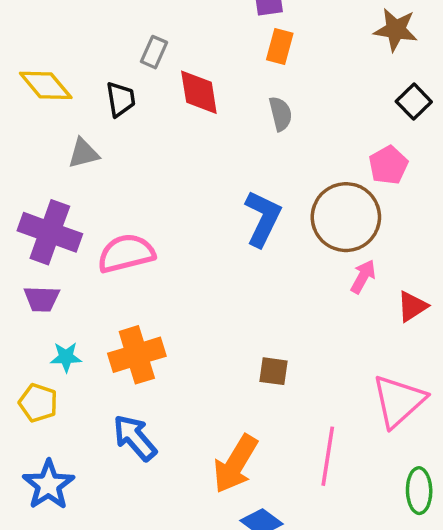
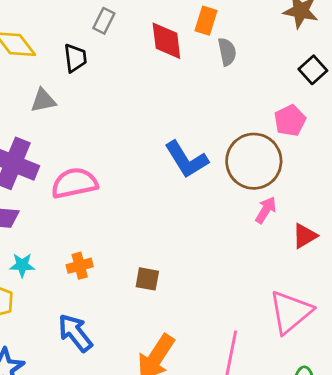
red diamond: (199, 92) -> (166, 41), moved
gray semicircle: (280, 114) -> (227, 52), moved
blue L-shape: (263, 219) -> (186, 159), turned 120
orange cross: (137, 355) -> (80, 266), size x0.6
brown square: (274, 371) -> (147, 279), moved

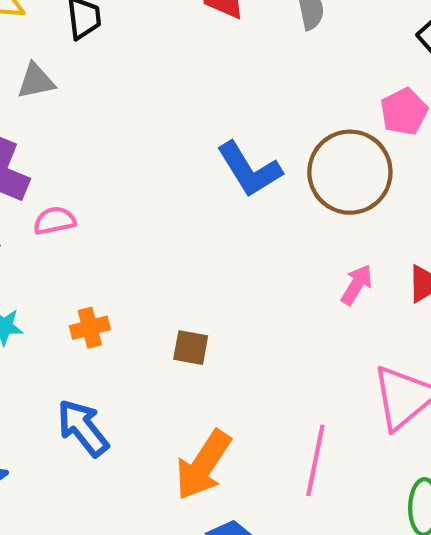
pink semicircle: (74, 183) -> (55, 221), moved, size x0.6
pink arrow: (266, 210) -> (357, 285), moved

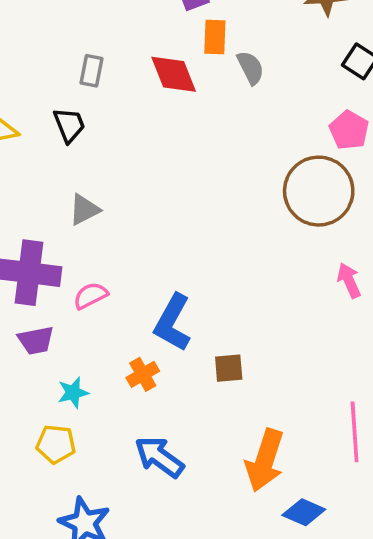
gray triangle: (36, 81) -> (84, 210), moved
blue L-shape: (249, 169) -> (173, 323), moved, turned 76
pink arrow: (357, 285) -> (349, 280), turned -40

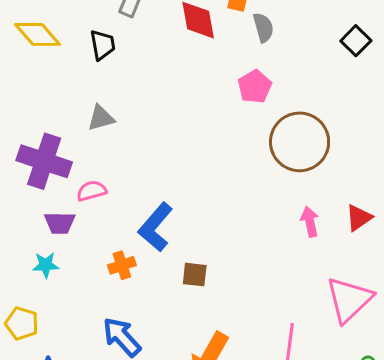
pink pentagon: (349, 130) -> (255, 87), moved
purple trapezoid: (36, 340) -> (60, 223), moved
cyan star: (73, 393) -> (46, 265), moved
yellow pentagon: (56, 444) -> (22, 323), moved

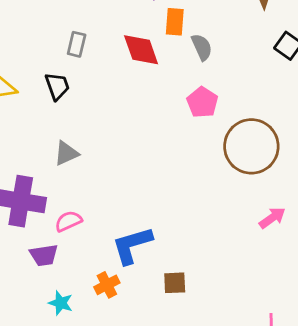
pink arrow: (310, 222) -> (272, 218), turned 76
blue L-shape: (156, 227) -> (132, 245), turned 42
cyan star: (46, 265) -> (61, 303), moved, turned 30

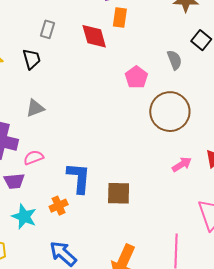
gray semicircle: (202, 47) -> (174, 60), moved
blue L-shape: (132, 245) -> (79, 178), turned 108
brown square: (175, 283) -> (119, 193), moved, size x1.4
cyan star: (61, 303) -> (24, 217), size x1.4

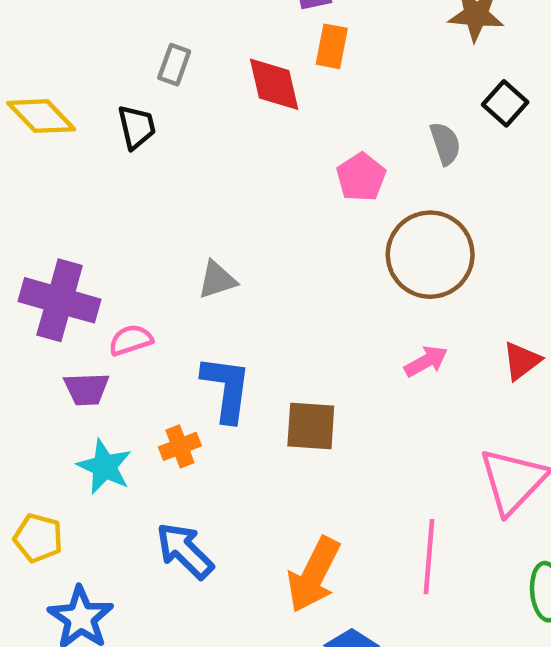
gray triangle: (35, 108) -> (217, 280), moved
pink arrow: (182, 164) -> (426, 361), moved

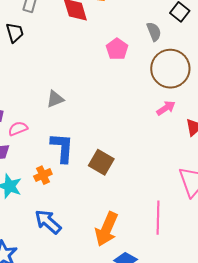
brown circle: (430, 255) -> (170, 69), moved
pink arrow: (426, 361) -> (166, 108), moved
brown square: (311, 426) -> (101, 162), turned 30

